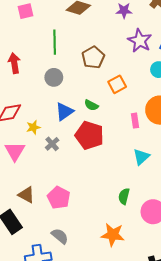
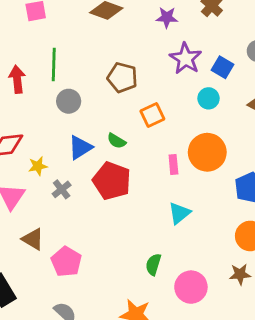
green line: (55, 42) -> (54, 65), moved
brown pentagon: (93, 57) -> (122, 78), turned -30
brown triangle: (26, 195) -> (33, 239), moved

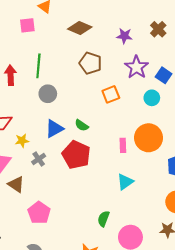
brown pentagon: (122, 78) -> (90, 63), moved
orange square: (152, 115) -> (111, 94), moved
brown triangle: (33, 239) -> (16, 184), moved

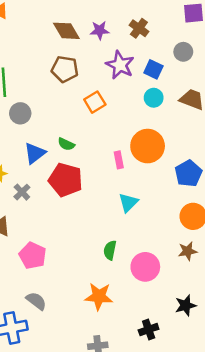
brown diamond: (80, 28) -> (66, 31), moved, turned 45
brown cross: (158, 29) -> (139, 28), moved
cyan circle: (152, 98) -> (154, 98), moved

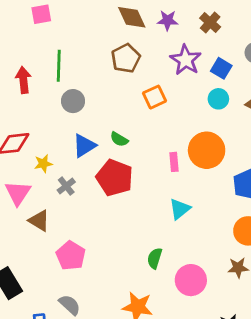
brown pentagon: (65, 69) -> (126, 58), turned 30

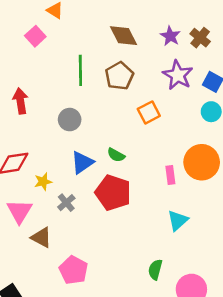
pink square: (41, 14) -> (35, 36), turned -30
purple star: (168, 20) -> (170, 36), moved, turned 30
green line: (59, 66) -> (80, 70), moved

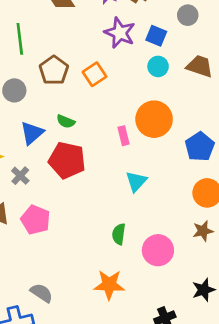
brown pentagon: (119, 76) -> (54, 70), moved
pink pentagon: (73, 270) -> (35, 220), moved

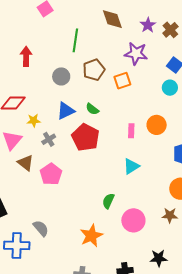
purple star: (120, 33) -> (136, 54), moved, turned -30
orange circle: (154, 119) -> (157, 125), size x0.7
orange star: (109, 285) -> (91, 236), turned 30

